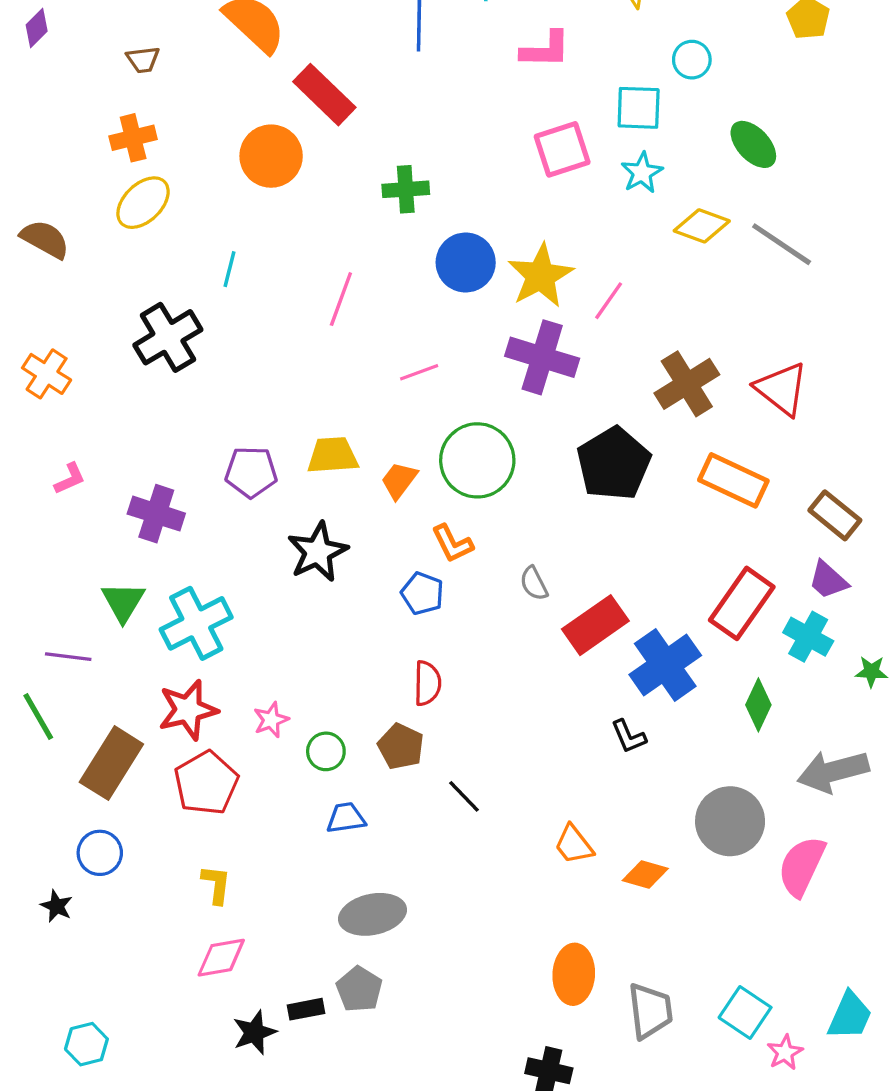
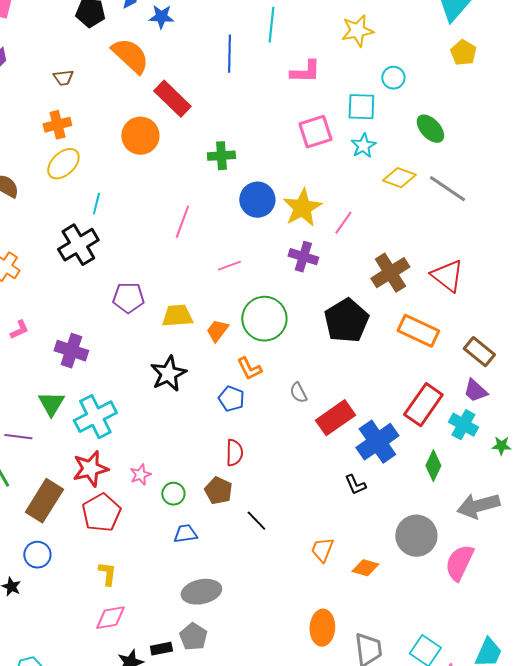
cyan line: (229, 269) -> (96, 204), moved
purple cross: (542, 357) -> (303, 257), size x0.7
purple pentagon: (251, 472) -> (128, 298), moved
orange trapezoid: (574, 845) -> (322, 550), turned 60

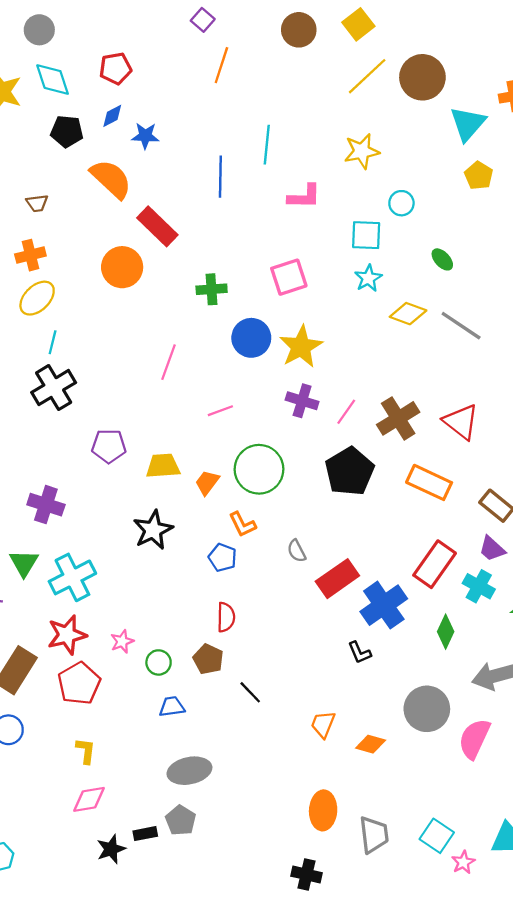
green ellipse: (430, 129) -> (442, 259), size x0.7
pink square: (315, 132) -> (289, 277), moved
cyan line: (96, 204) -> (53, 342), moved
pink line: (343, 223) -> (346, 412), moved

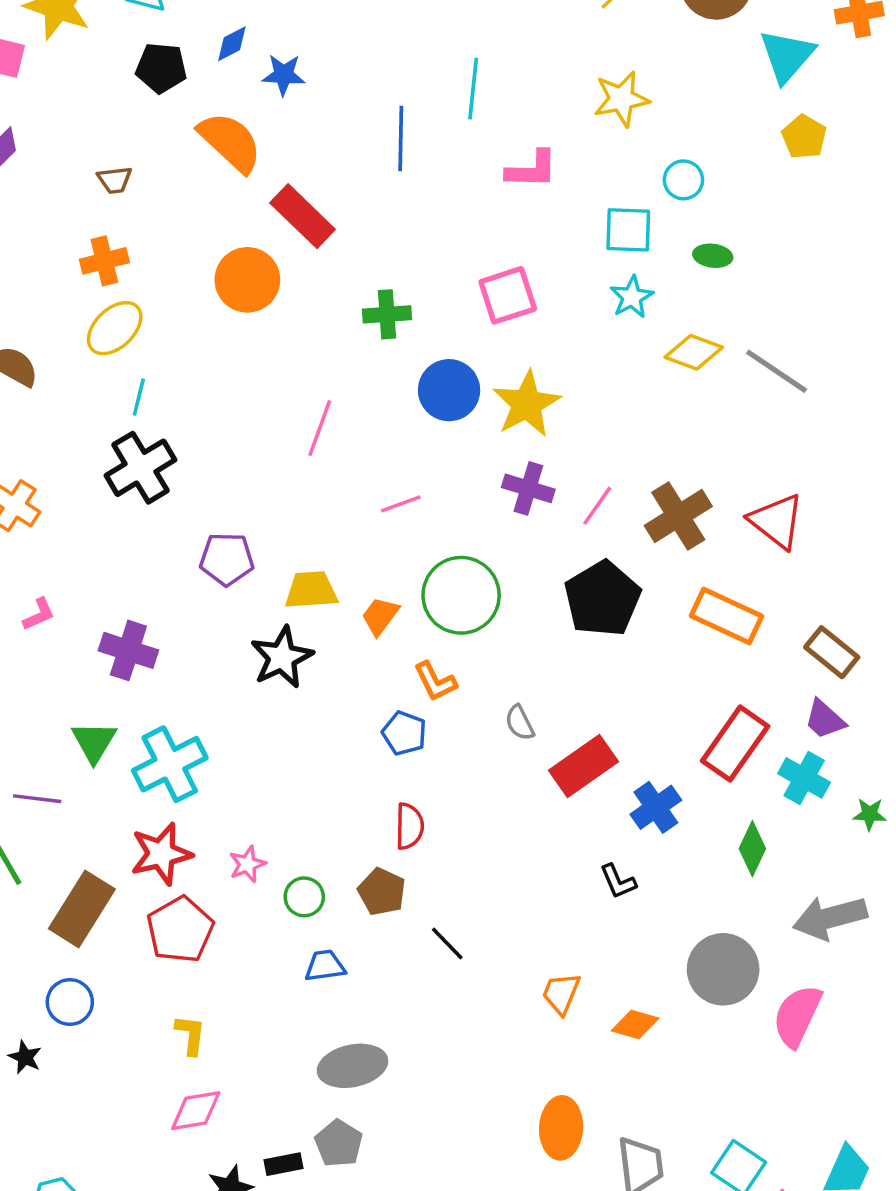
green ellipse: (442, 259) -> (713, 256), moved, turned -40
black star: (153, 530) -> (282, 657), moved
blue cross: (384, 605) -> (656, 807), size x0.7

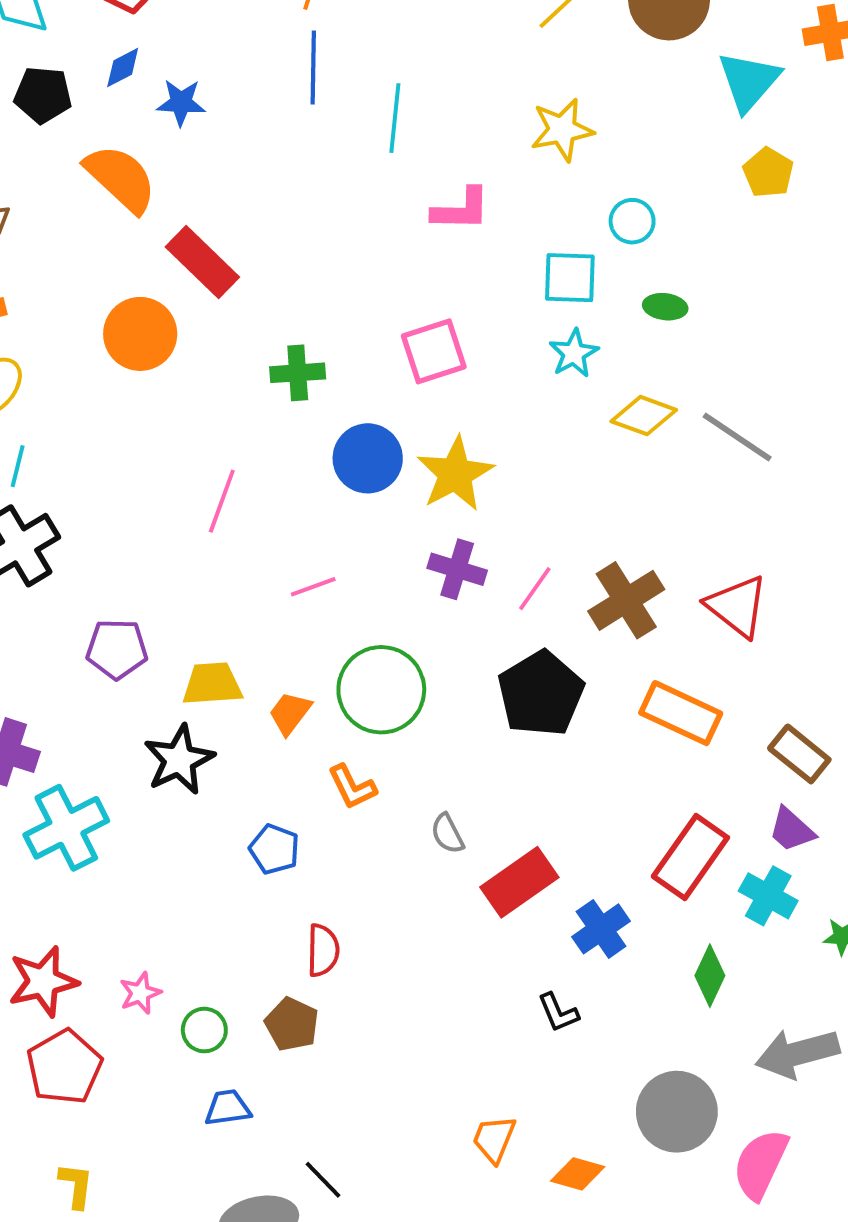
blue line: (401, 139) -> (313, 68), moved
blue pentagon: (404, 733) -> (274, 849), moved
cyan cross: (170, 764) -> (66, 828), moved
black line: (447, 943) -> (323, 1180), moved

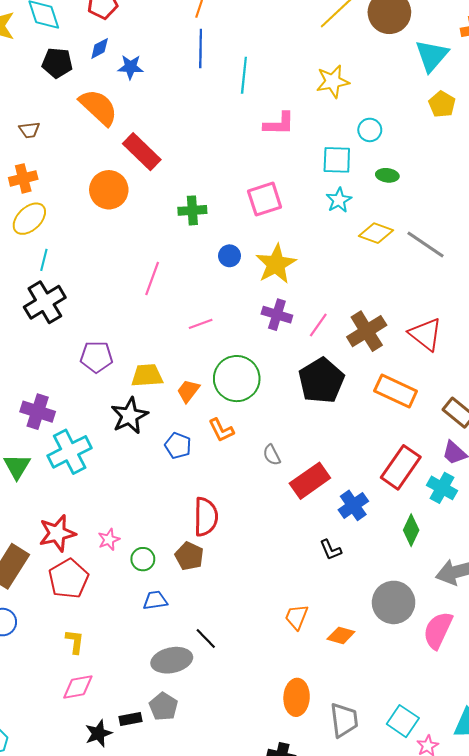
blue circle: (368, 458) -> (229, 256), size x0.6
blue pentagon: (274, 849) -> (178, 446), moved
red semicircle: (323, 950) -> (206, 517), size x1.4

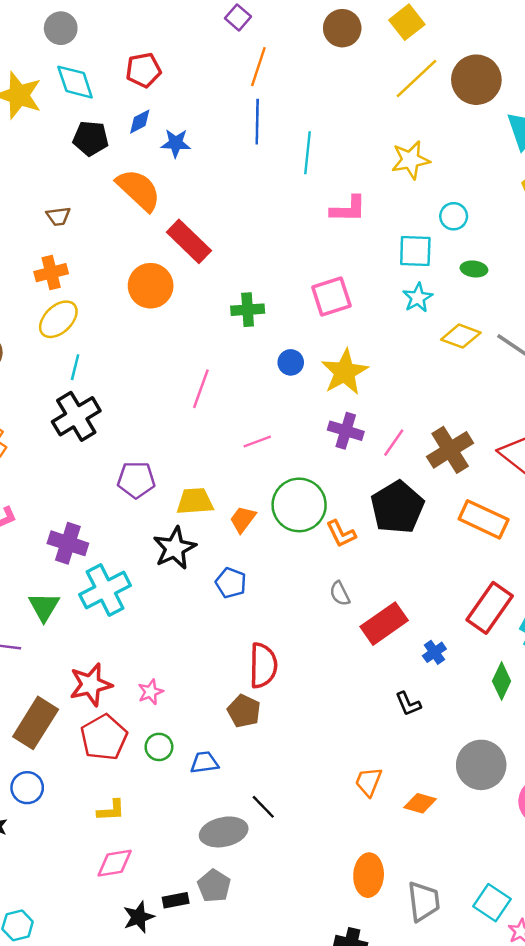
orange L-shape: (221, 430) -> (341, 534), moved
blue cross: (353, 505) -> (434, 652), size x0.7
green circle: (143, 559) -> (159, 747), moved
yellow L-shape: (75, 642) -> (111, 810), turned 80

